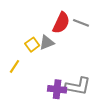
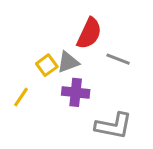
gray line: (81, 23) -> (118, 59), moved
purple cross: (57, 89) -> (76, 92), moved

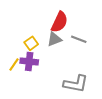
gray triangle: (68, 62) -> (54, 39), moved
purple cross: (76, 92) -> (29, 61), moved

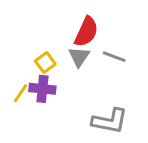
gray triangle: (54, 39) -> (79, 57), turned -35

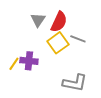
gray triangle: (79, 57) -> (38, 20), moved
yellow square: (45, 62) -> (58, 43), moved, size x1.5

